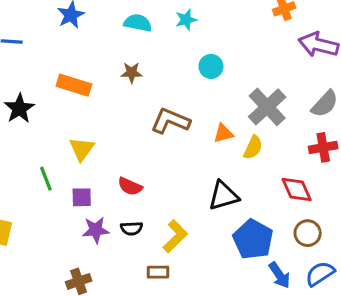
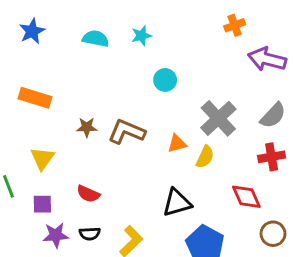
brown star: (132, 73) -> (87, 127), moved
brown circle: (308, 233) -> (273, 234), moved

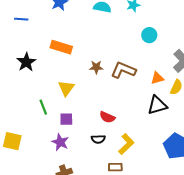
red semicircle: (88, 194) -> (107, 117), moved
black triangle: (177, 203) -> (157, 105), moved
purple star: (56, 235) -> (60, 142), moved, turned 30

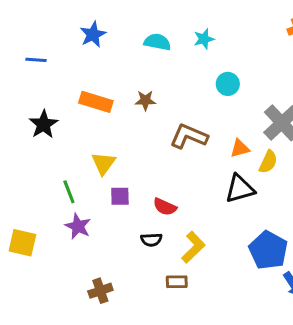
brown star: (96, 67) -> (145, 100), moved
purple square: (66, 119) -> (120, 196), moved
purple star: (60, 142) -> (78, 226), moved

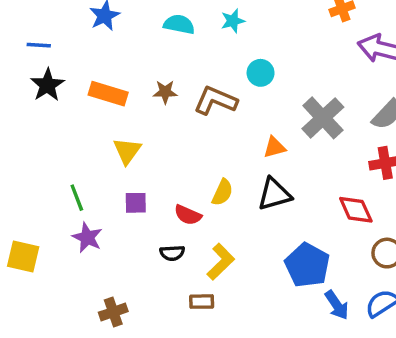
black star: (43, 124) -> (47, 85), moved
brown L-shape: (189, 136) -> (215, 101), moved
yellow semicircle: (268, 162) -> (222, 192), moved
yellow triangle: (103, 163) -> (127, 151), moved

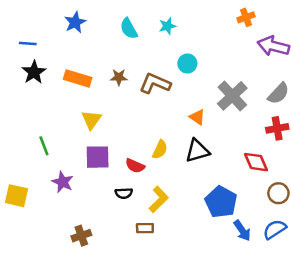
cyan semicircle: (179, 24) -> (129, 29), turned -130
orange triangle: (274, 147) -> (197, 117), turned 49
green line: (77, 198) -> (44, 146), moved
purple square: (136, 203) -> (98, 157), size x1.5

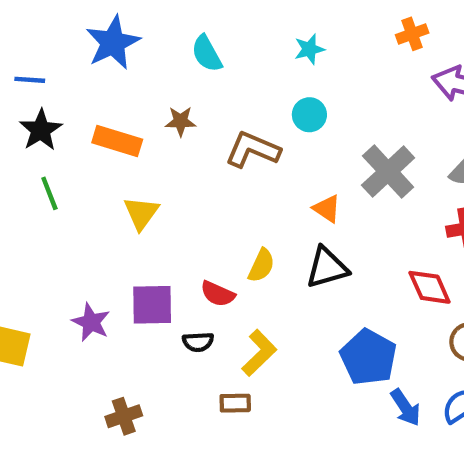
blue star: (75, 22) -> (113, 43), size x1.4
cyan star: (167, 26) -> (309, 49), moved
brown star: (119, 77) -> (181, 121), moved
green line: (44, 146) -> (49, 193), moved
purple square: (98, 157) -> (152, 305), moved

